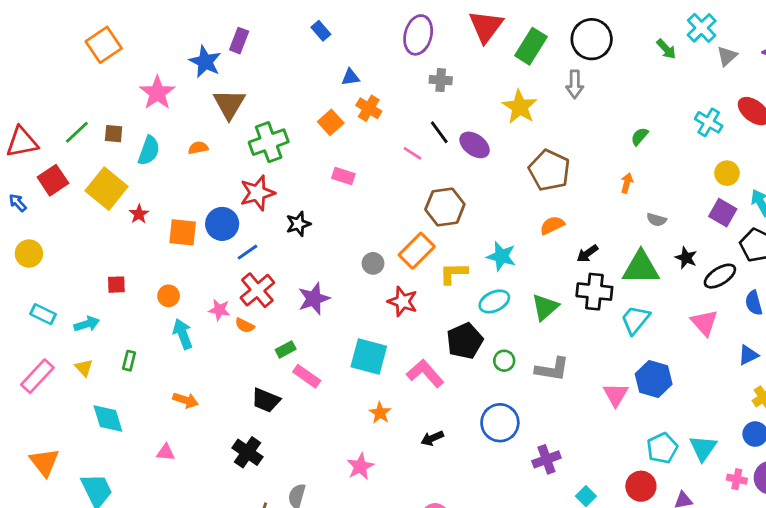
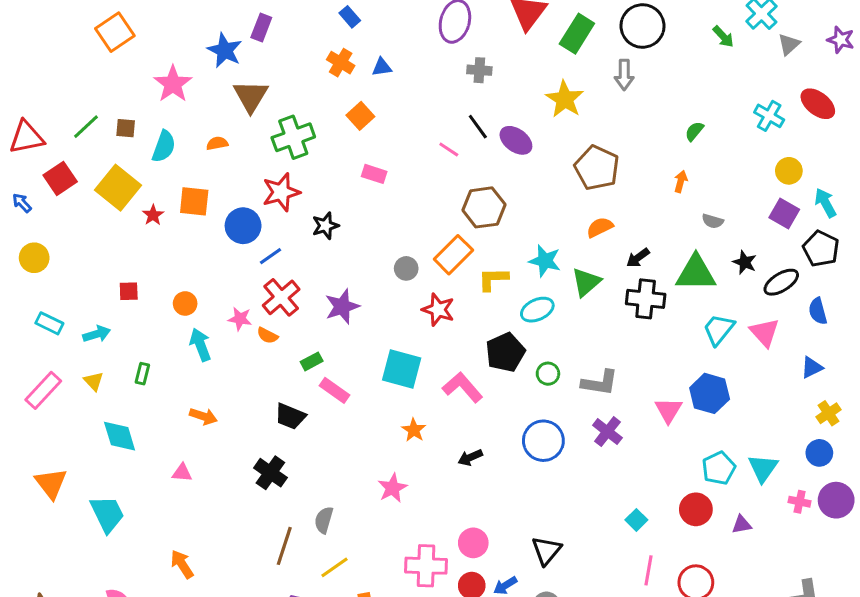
orange cross: (369, 108) -> (341, 63), moved
orange square: (183, 232) -> (194, 201), moved
green triangle: (545, 307) -> (586, 282), moved
cyan trapezoid: (635, 320) -> (719, 329), moved
purple cross: (546, 459) -> (607, 432), moved, turned -32

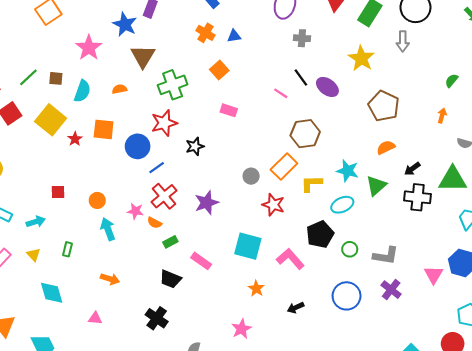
green rectangle: (312, 361) -> (170, 242), moved

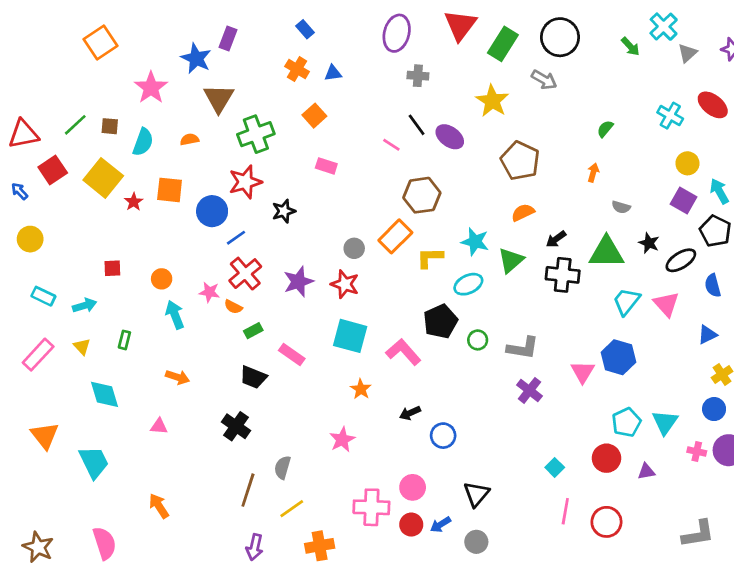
gray arrow: (403, 41) -> (544, 80), turned -60
red star: (273, 205) -> (345, 284), moved
blue circle: (347, 296) -> (443, 436), moved, size x0.7

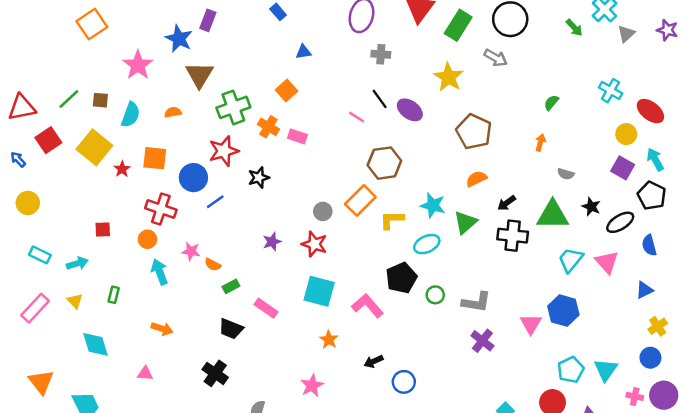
orange cross: (297, 69) -> (268, 127), moved
red ellipse: (713, 105) -> (650, 111), moved
red cross: (245, 274) -> (161, 209), moved, turned -32
purple star: (298, 282) -> (272, 242), size x0.7

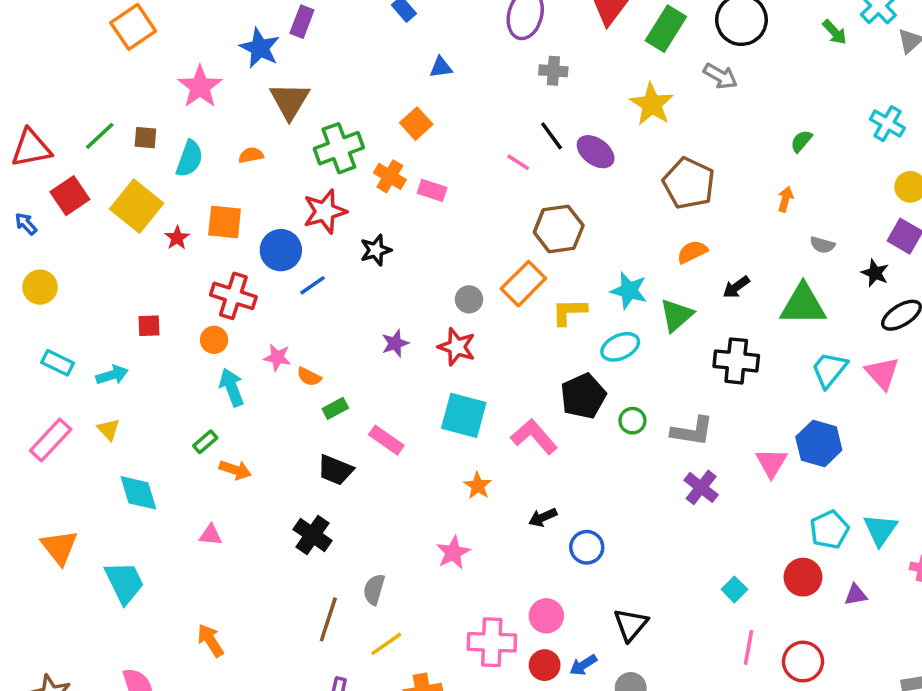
black star: (591, 207) -> (875, 273), moved
black cross: (513, 236) -> (736, 361), moved
green rectangle: (114, 295) -> (205, 442), moved, turned 35

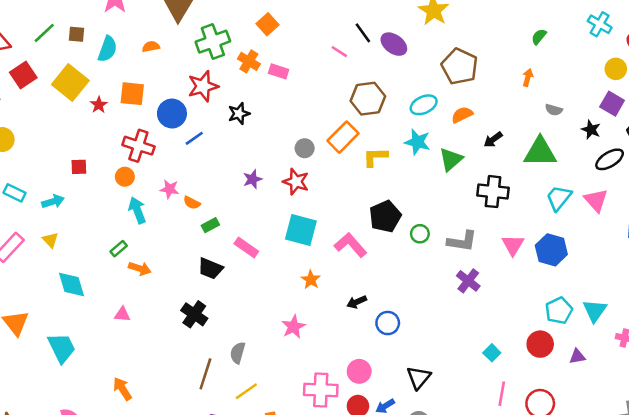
cyan ellipse: (620, 347) -> (424, 105), moved
pink triangle: (771, 463) -> (513, 245), moved

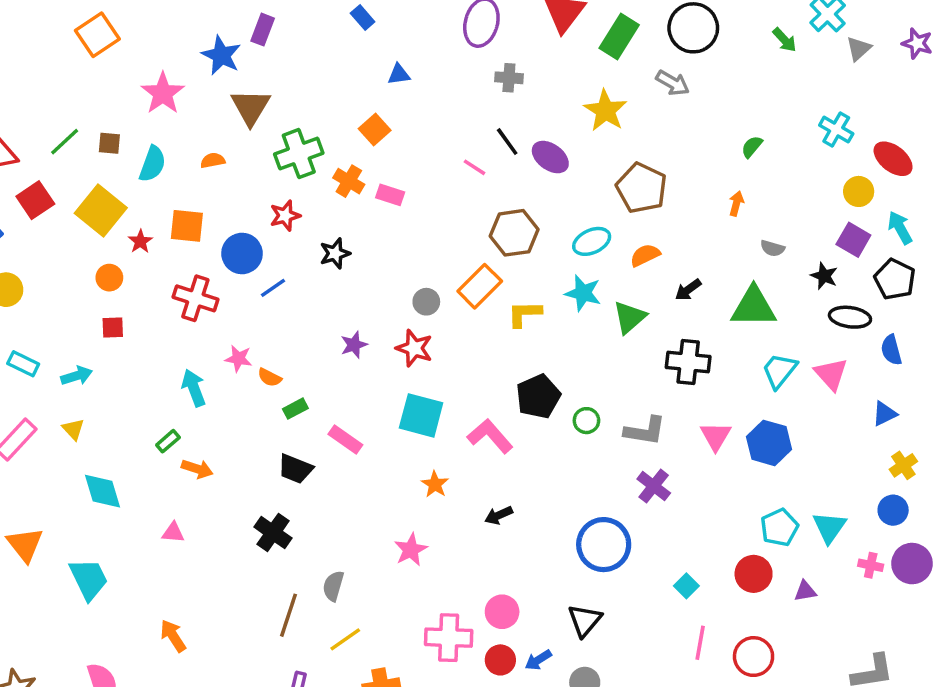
red star: (203, 86) -> (285, 216), size x0.7
black ellipse: (610, 159) -> (850, 317), turned 40
orange circle: (125, 177) -> (109, 278), moved
blue circle: (388, 323) -> (604, 545), moved, size x1.6

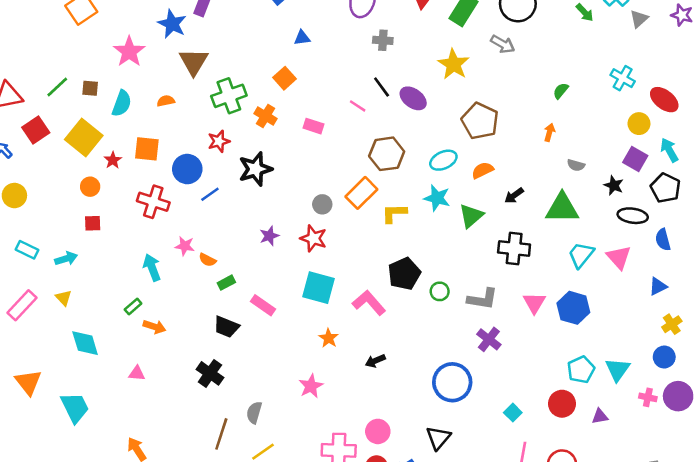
pink rectangle: (390, 195) -> (313, 126), moved
black star: (335, 253) -> (255, 169), size x1.5

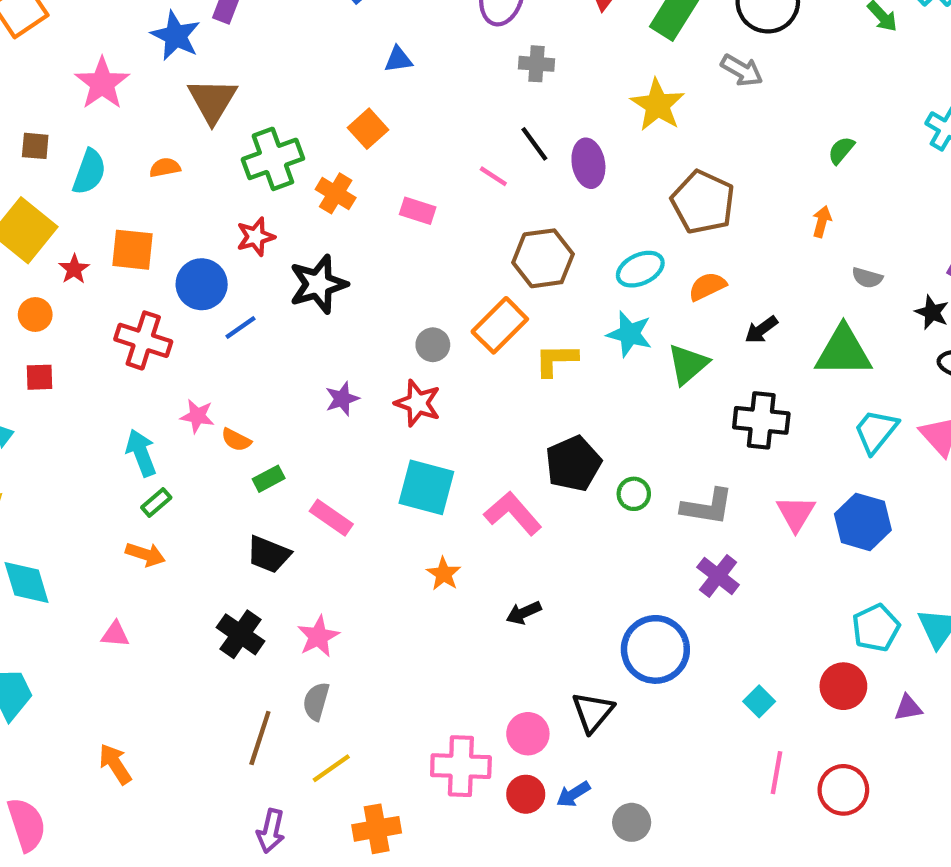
purple ellipse: (413, 98) -> (588, 163), turned 44
green rectangle: (133, 307) -> (156, 502), moved
pink star: (311, 386) -> (318, 636), moved
black triangle: (438, 438) -> (593, 712), moved

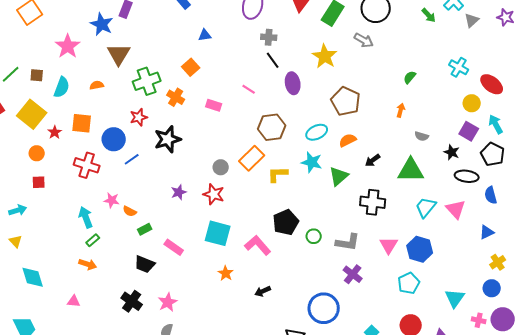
black line: (534, 144) -> (273, 60), moved
cyan pentagon: (876, 628) -> (409, 283), moved

